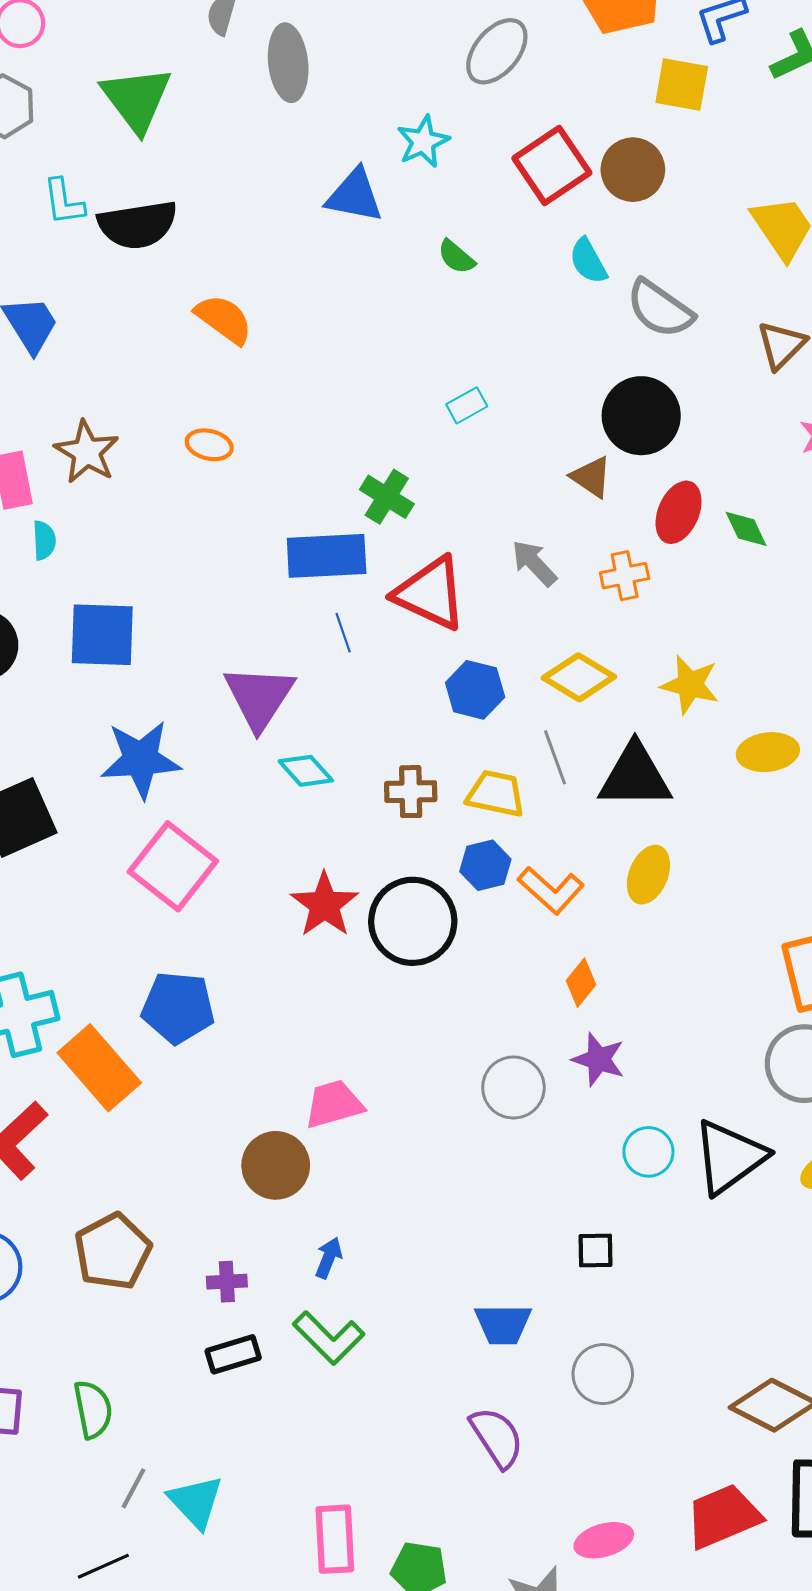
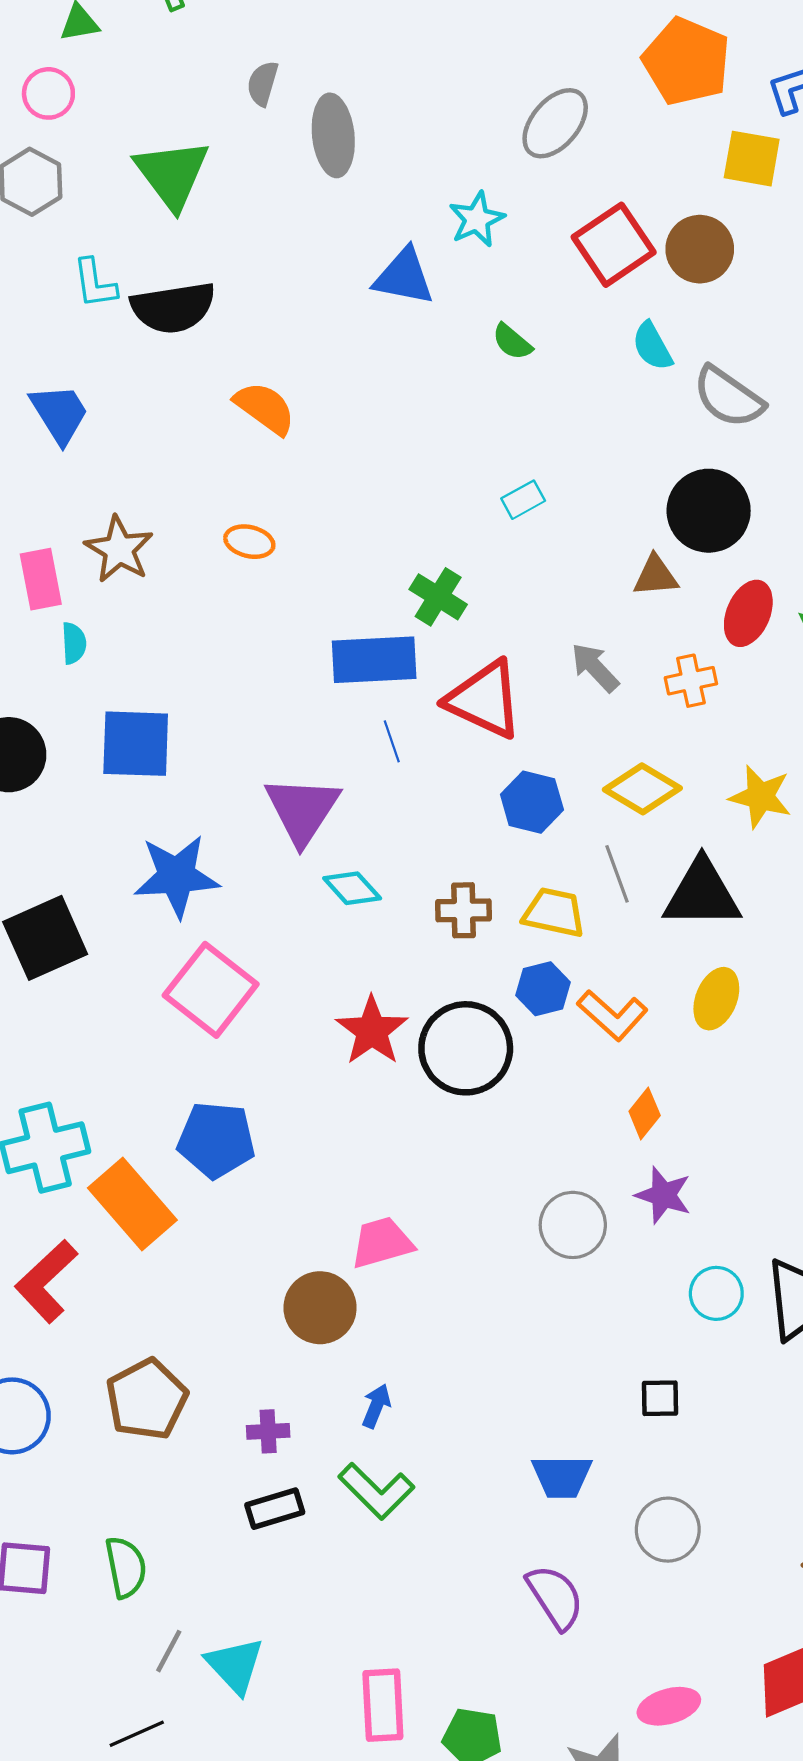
brown triangle: (591, 477) -> (656, 576), turned -39

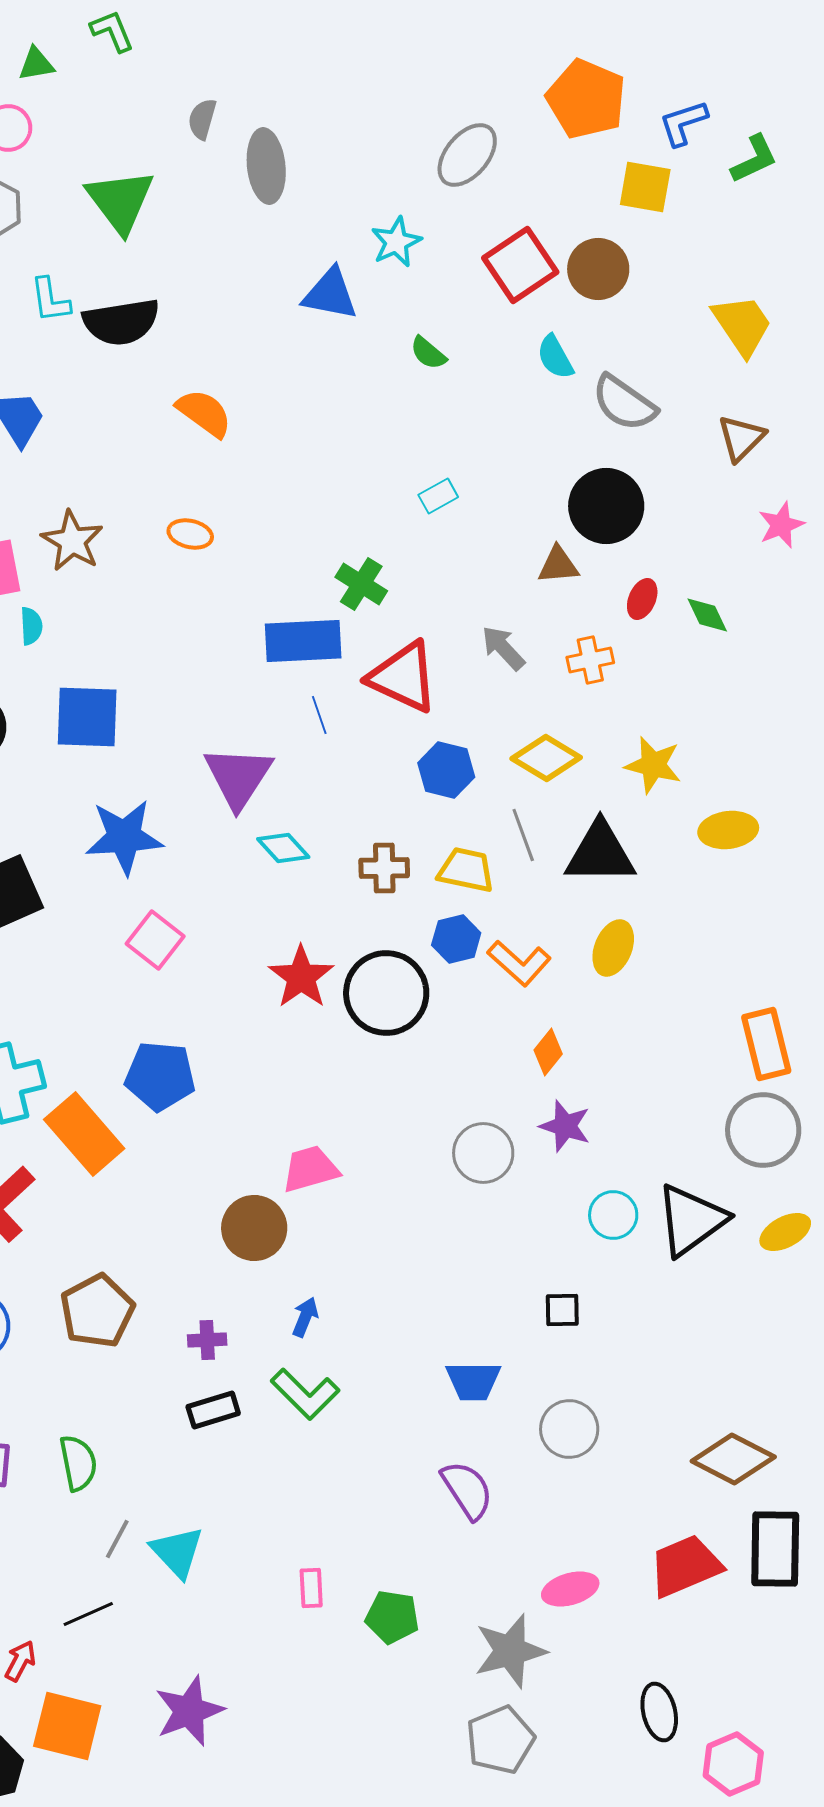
red ellipse: (748, 613) -> (642, 599), size x0.7
pink square: (211, 990) -> (155, 940), size x0.7
pink rectangle: (383, 1705) -> (311, 1588), size x0.6

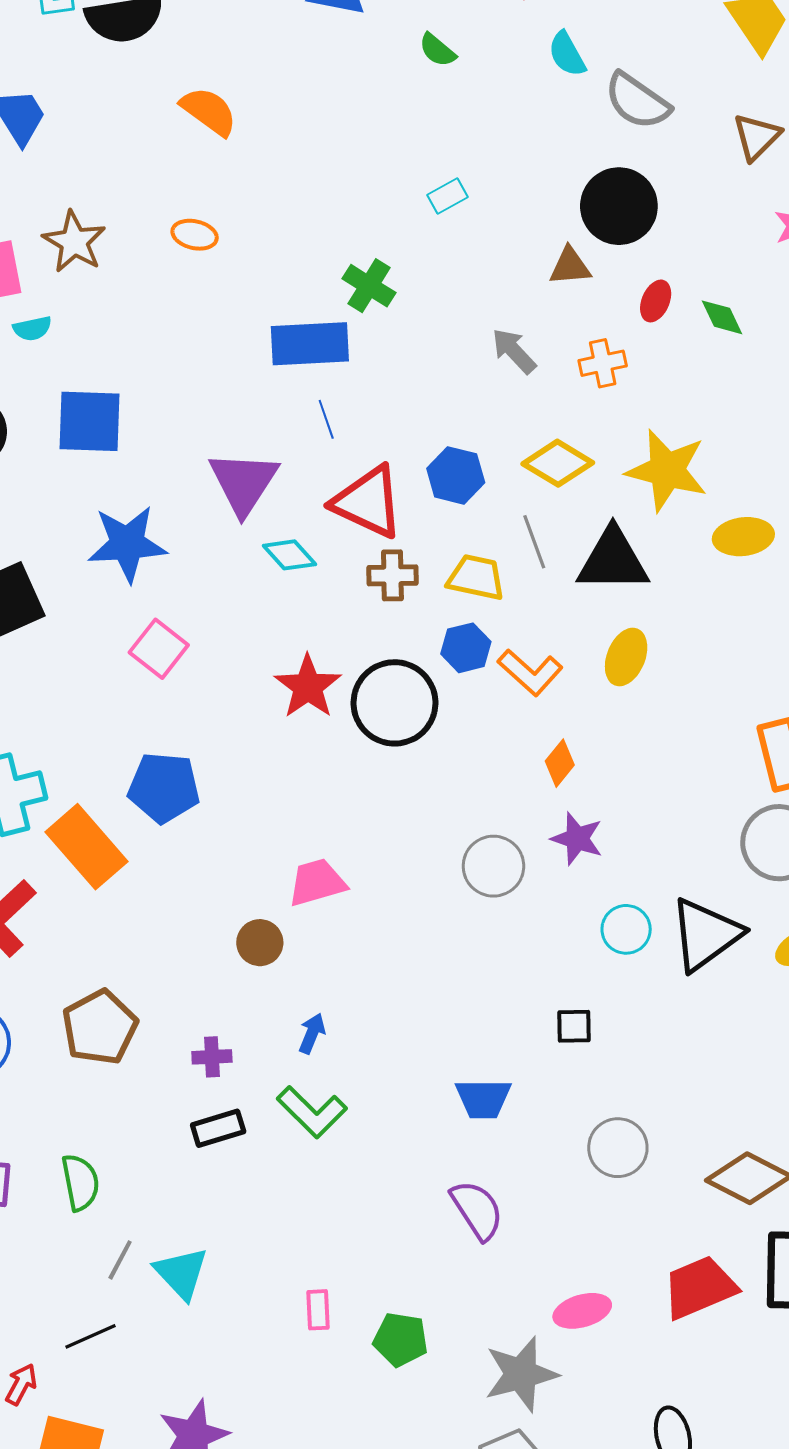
cyan semicircle: (31, 626) -> (32, 329), turned 81
red triangle: (403, 677) -> (368, 502), moved
yellow star: (653, 765) -> (667, 470), size x1.4
brown circle: (254, 1228) -> (260, 943), size x0.7
gray circle: (569, 1429) -> (618, 1148), moved

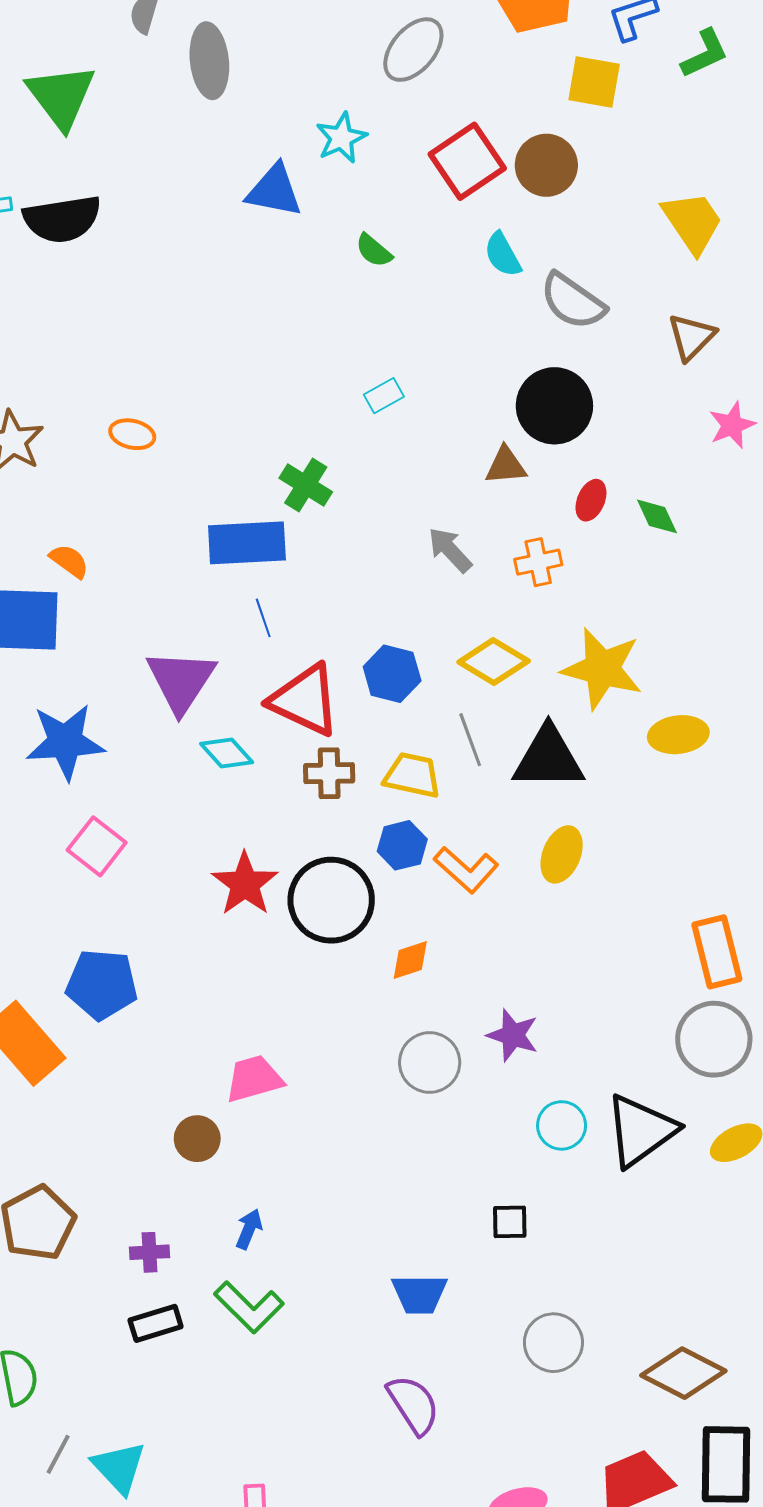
orange semicircle: (209, 111) -> (69, 561), moved, size x0.7
orange diamond: (560, 763) -> (410, 960), moved, turned 33

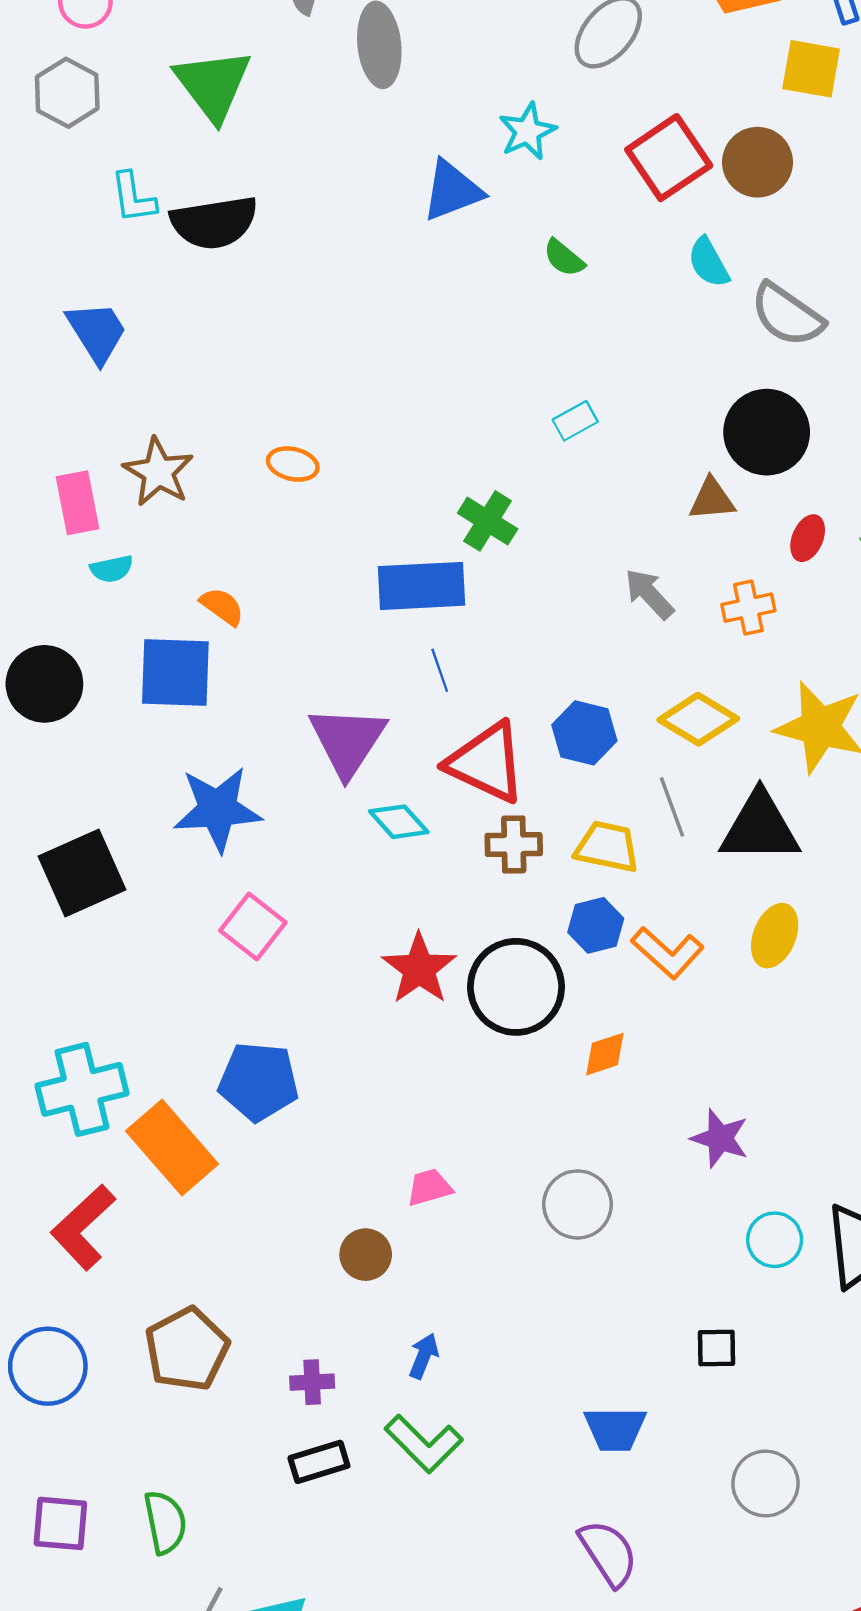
blue triangle: (274, 191) -> (452, 191), turned -32
gray circle: (430, 1063) -> (578, 1204), moved
pink trapezoid: (254, 1079) -> (429, 1187), size x0.7

